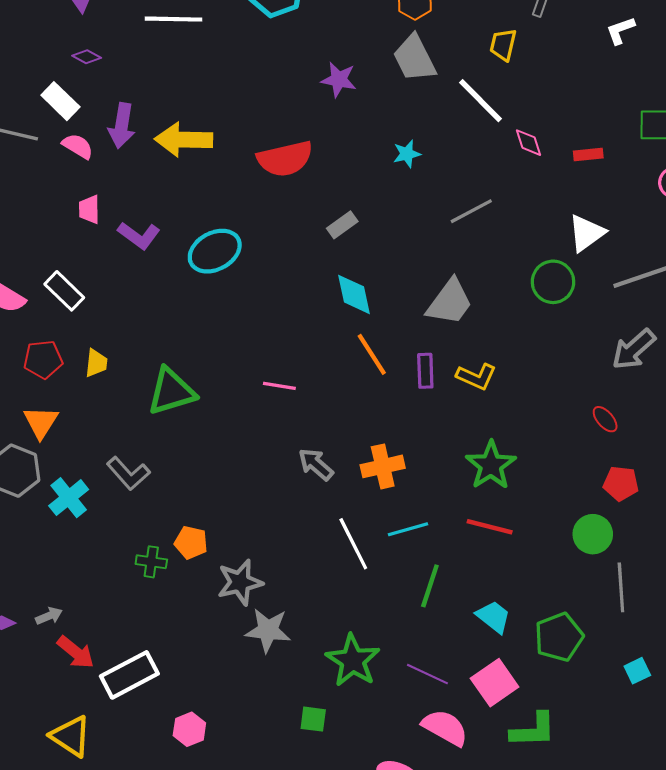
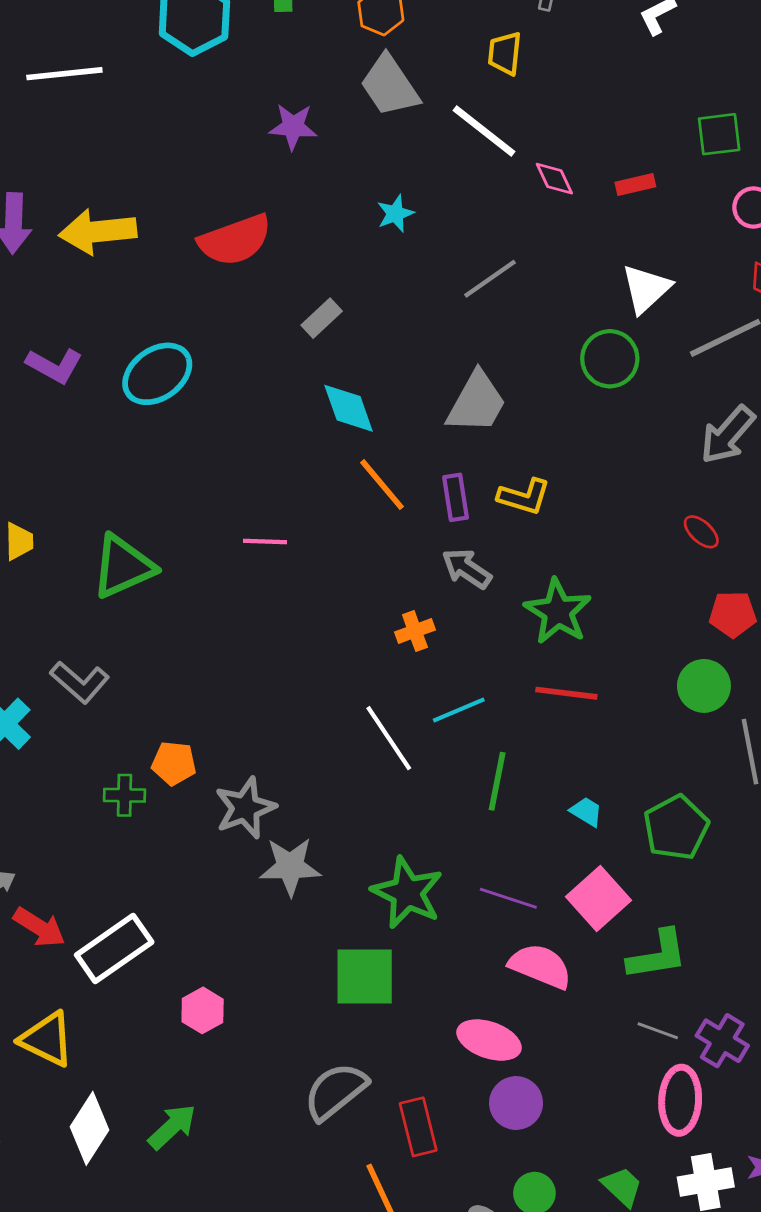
gray arrow: (316, 464) -> (467, 569), moved
orange cross: (383, 466) -> (415, 631), size x0.7
cyan trapezoid: (494, 617) -> (586, 812), size x0.7
green square: (313, 719) -> (365, 977), size x1.8

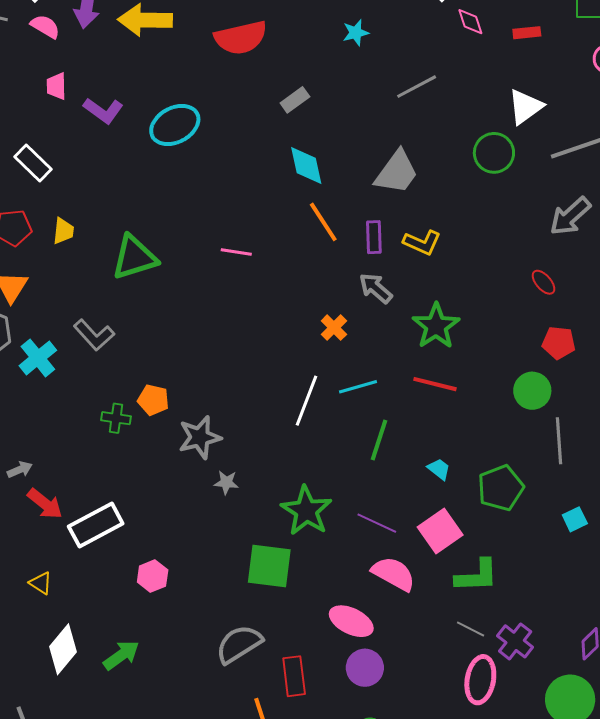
orange cross: (415, 631) -> (334, 328), turned -32
white line: (389, 738) -> (306, 401), turned 48
gray star: (290, 867) -> (226, 482), size x0.6
yellow triangle: (47, 1039) -> (41, 583), size x0.6

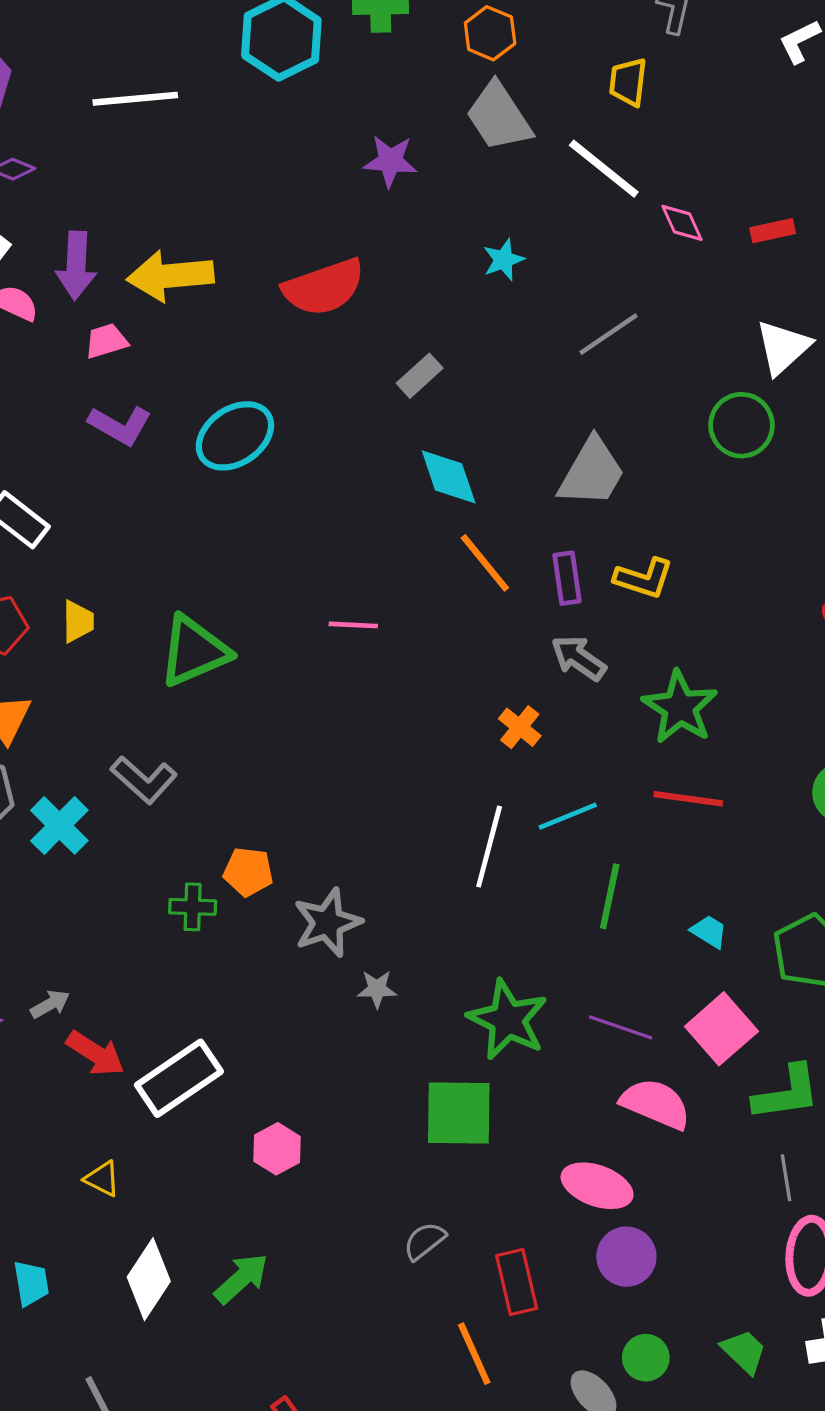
pink trapezoid: (56, 86) -> (106, 341), moved, turned 80
gray line: (471, 629) -> (786, 1178), turned 60
gray semicircle: (239, 644) -> (424, 1241), size x0.6

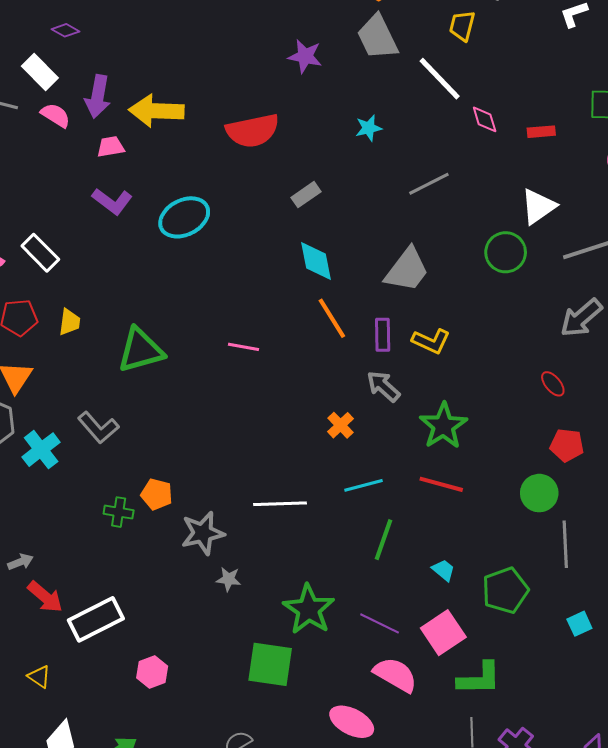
white line: (489, 847) -> (280, 504), moved, turned 66

